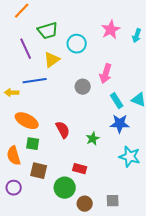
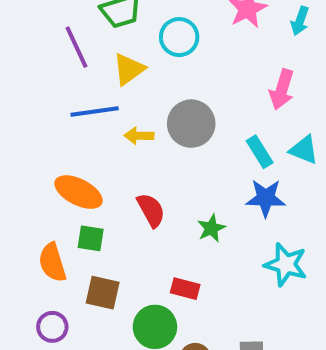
pink arrow: (106, 74) -> (282, 89), moved
gray circle: (83, 87) -> (191, 124), size x1.5
yellow arrow: (12, 93) -> (139, 136), moved

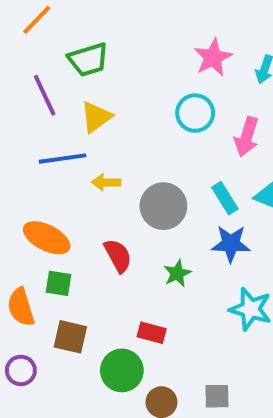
cyan circle: (179, 37) -> (195, 113), moved
gray circle: (191, 124) -> (163, 206), moved

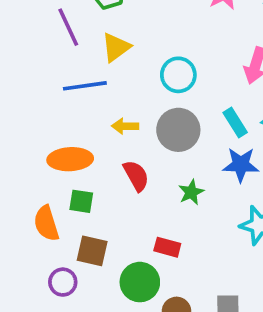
cyan circle: (195, 113) -> (178, 75), moved
yellow arrow: (106, 182) -> (125, 126), moved
orange ellipse: (47, 238) -> (70, 159), turned -30
purple circle: (21, 370) -> (63, 282), moved

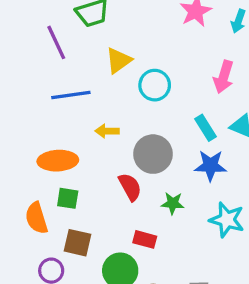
yellow triangle: (116, 47) -> (119, 60), moved
gray circle: (178, 130) -> (153, 154), moved
red semicircle: (136, 176) -> (130, 187), moved
green star: (191, 192) -> (173, 203), moved, turned 30

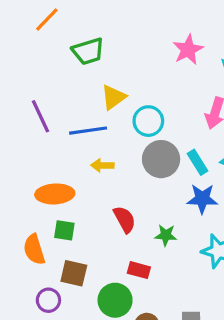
purple line: (56, 42) -> (41, 116), moved
blue line: (71, 95) -> (88, 131), moved
gray circle: (153, 154) -> (161, 159), moved

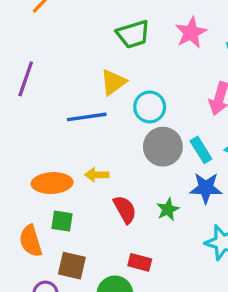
green trapezoid: (88, 51) -> (133, 34), moved
purple line: (41, 116) -> (26, 79), moved, turned 44
yellow arrow: (102, 165) -> (97, 175), moved
green star: (166, 235) -> (168, 209), moved, turned -30

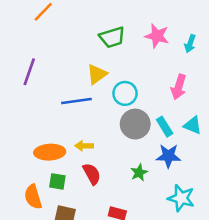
pink star: (191, 33) -> (157, 36), turned -30
red semicircle: (125, 209) -> (92, 174), moved

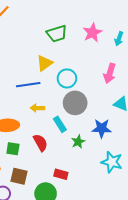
pink star: (157, 36) -> (92, 33), turned 30
cyan rectangle: (165, 127) -> (60, 124), moved
yellow arrow: (84, 146) -> (37, 108), moved

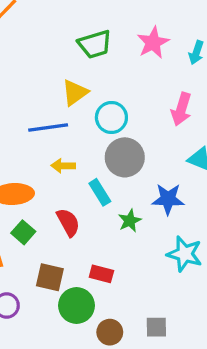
green square: (13, 149) -> (23, 232), turned 32
brown square: (19, 176) -> (50, 277), moved

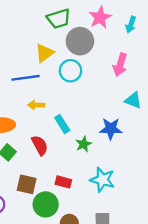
gray circle: (125, 157) -> (80, 41), moved
cyan star: (185, 254) -> (102, 180), moved

